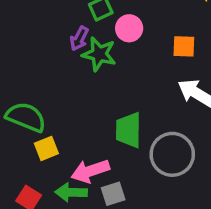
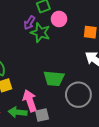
green trapezoid: (128, 130) -> (54, 78), turned -90
pink arrow: (90, 171) -> (30, 101), turned 85

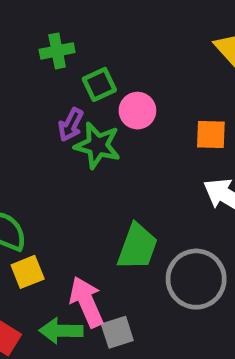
green trapezoid: (54, 78) -> (137, 247), turned -70

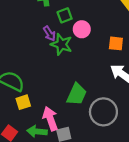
purple arrow: (71, 125) -> (49, 34), turned -64

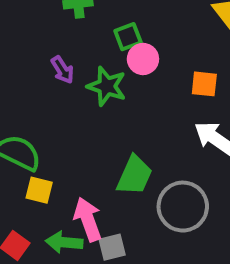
green square: (65, 15) -> (128, 37), moved
purple arrow: (49, 34) -> (62, 70), moved
yellow square: (23, 102) -> (39, 190), turned 32

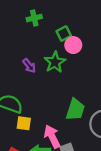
purple arrow: (62, 70) -> (29, 66), moved
green star: (107, 86) -> (55, 62), turned 30

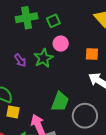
green cross: (34, 18) -> (27, 18), size x1.5
green square: (64, 34) -> (53, 21), moved

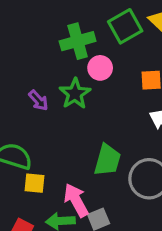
green cross: (27, 18) -> (78, 41), moved
green square: (53, 21) -> (125, 26), moved, size x1.5

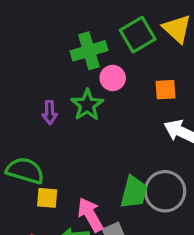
purple arrow: (38, 100) -> (50, 113), turned 40
green trapezoid: (107, 160) -> (134, 192), moved

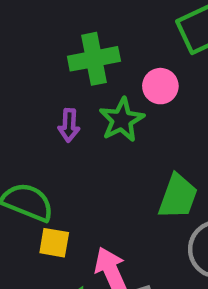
green cross: (89, 51) -> (94, 59), moved
green trapezoid: (134, 192) -> (178, 197), moved

